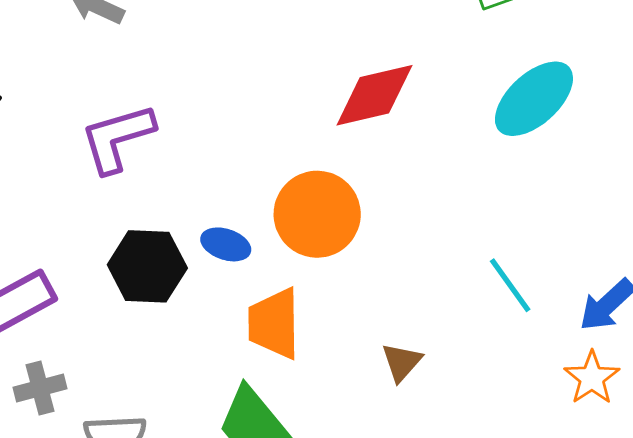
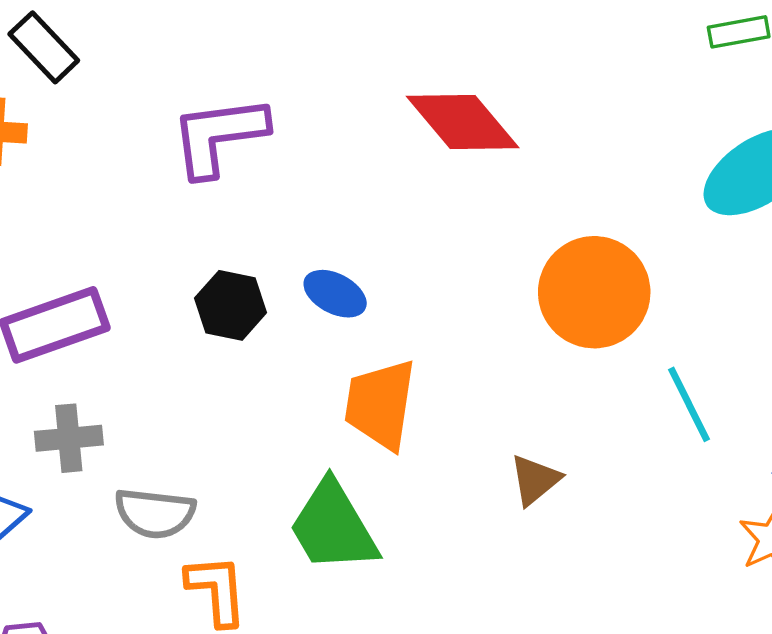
red diamond: (374, 95) -> (463, 122), moved, turned 54
orange circle: (317, 214) -> (594, 292), moved
black hexagon: (147, 266) -> (231, 305), size x0.7

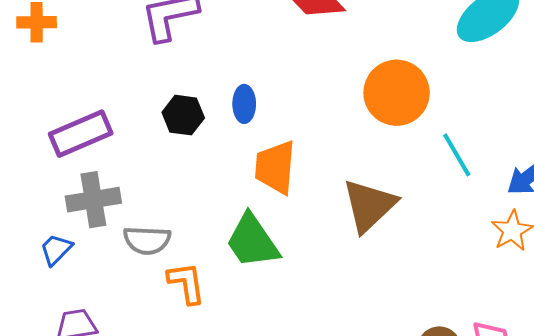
blue ellipse: (335, 294) -> (244, 104), turned 66
gray cross: (69, 438) -> (93, 200), size x1.4
brown triangle: (535, 480) -> (369, 205), size x1.8

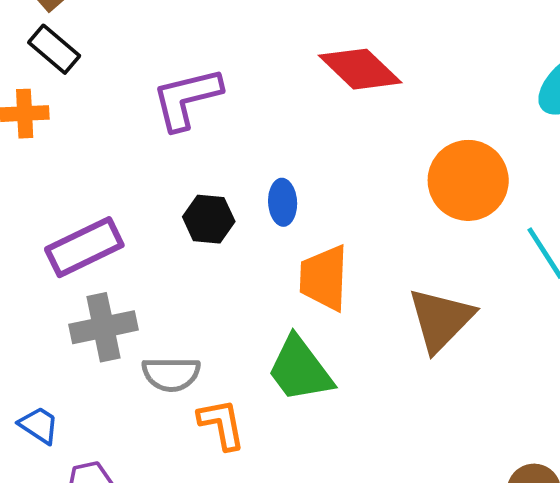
blue trapezoid: (56, 249) -> (39, 425), moved, turned 81

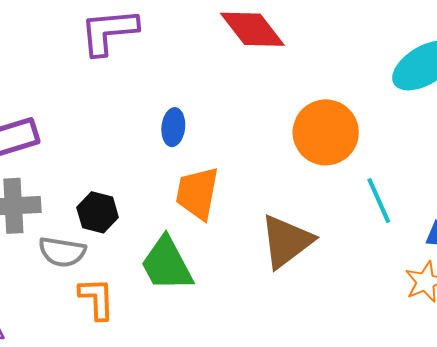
black hexagon: (209, 219) -> (98, 212), moved

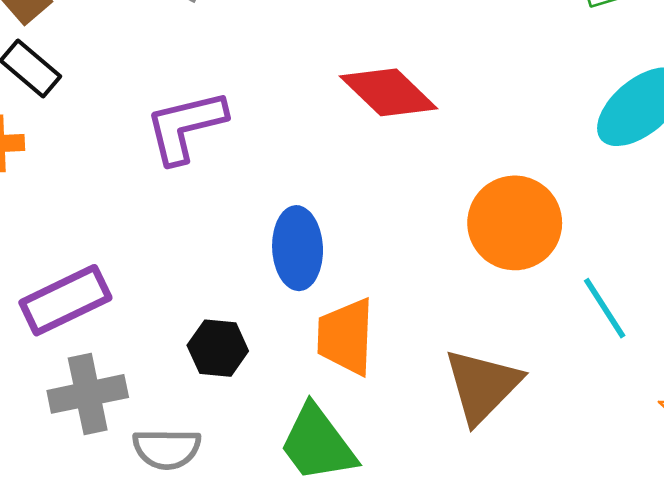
blue ellipse: (173, 127) -> (298, 248), size x1.5
black hexagon: (98, 212) -> (218, 348), moved

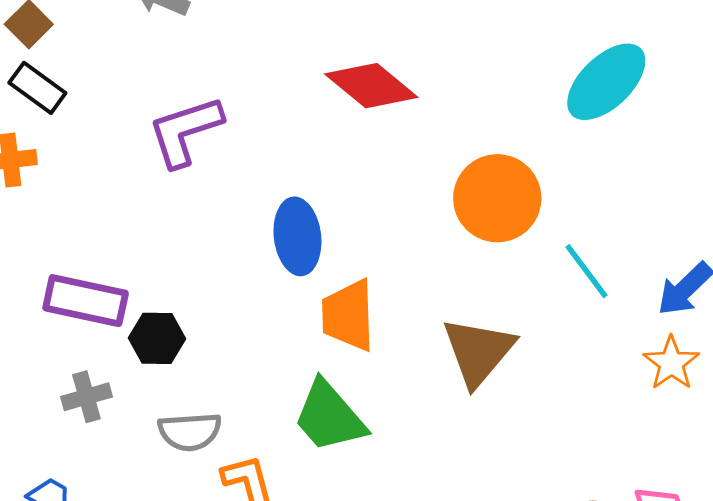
purple rectangle: (65, 300) -> (86, 301), turned 42
black hexagon: (218, 348) -> (157, 338), moved
gray cross: (88, 394) -> (86, 397), moved, size x0.7

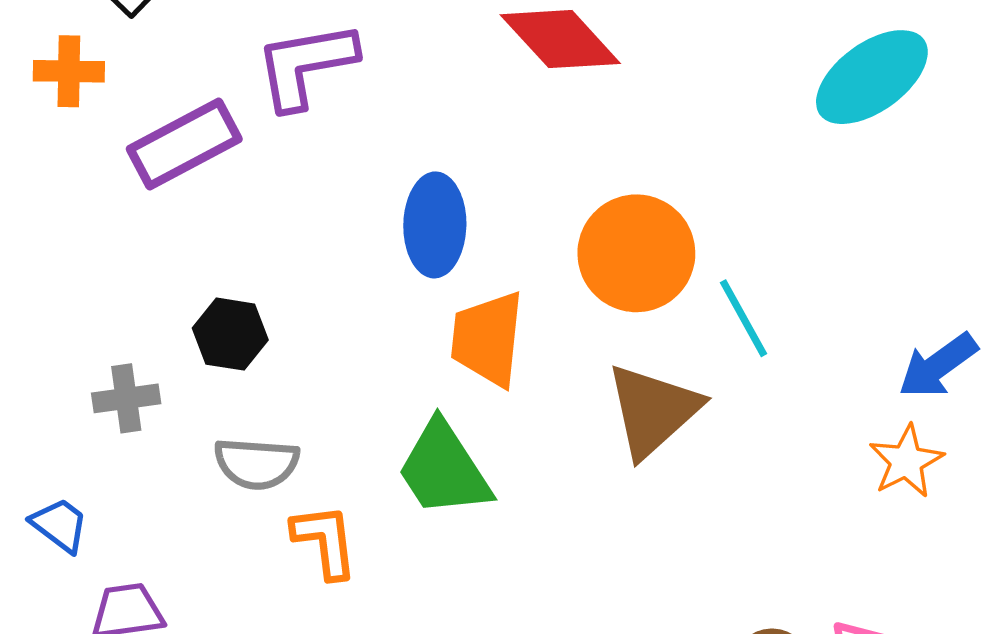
orange circle: (497, 198) -> (636, 253), moved
cyan line: (586, 271) -> (743, 318), moved
purple rectangle: (86, 301) -> (184, 144), moved, turned -48

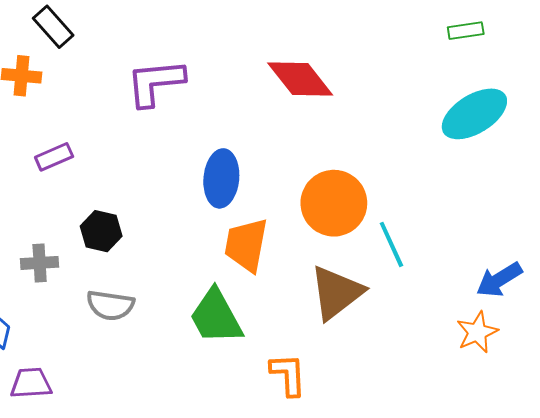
purple rectangle: (184, 144) -> (54, 157), moved, size x0.6
orange L-shape: (325, 541) -> (288, 375), moved

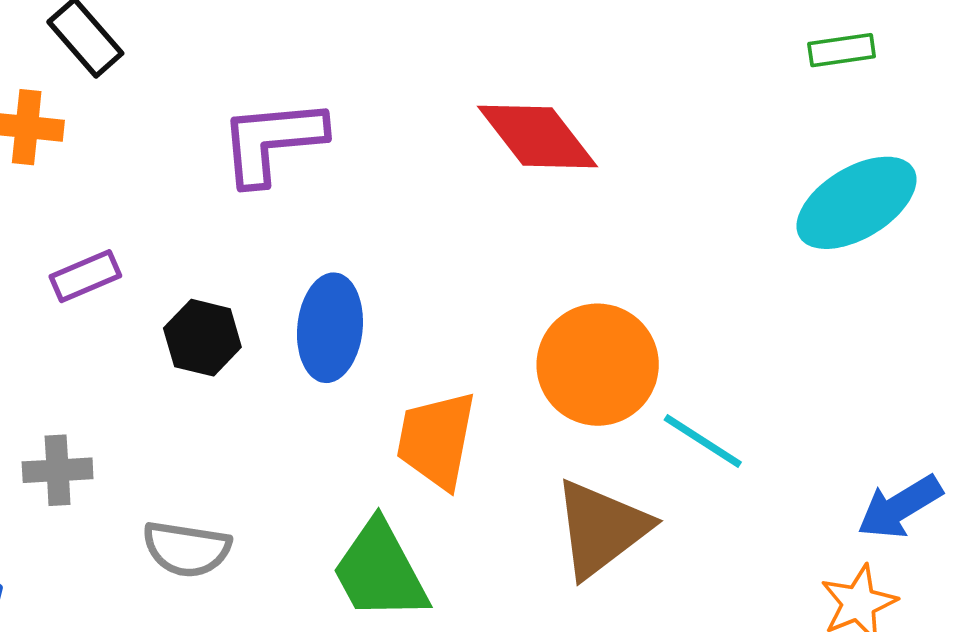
blue ellipse: (221, 178) -> (330, 328), moved
black hexagon: (101, 231) -> (202, 338), moved
cyan line: (391, 244) -> (703, 441), turned -33

